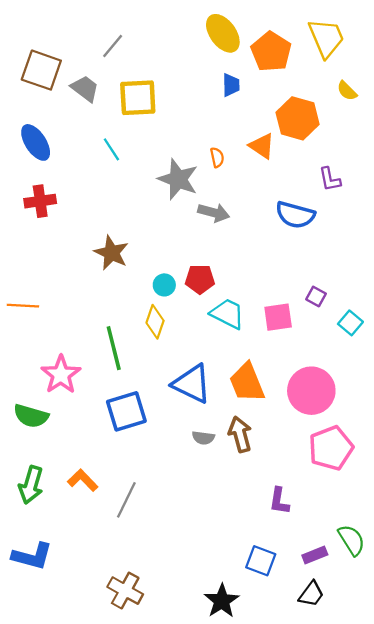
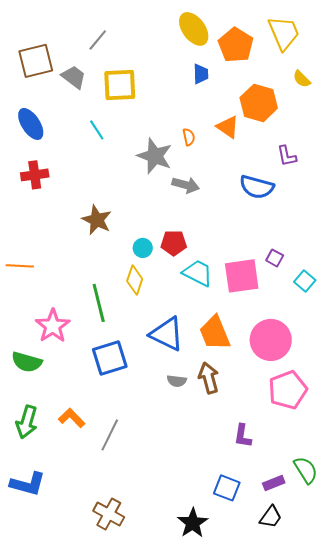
brown square: (41, 70) -> (36, 61), turned -33
pink square: (278, 317) -> (242, 276), size x1.4

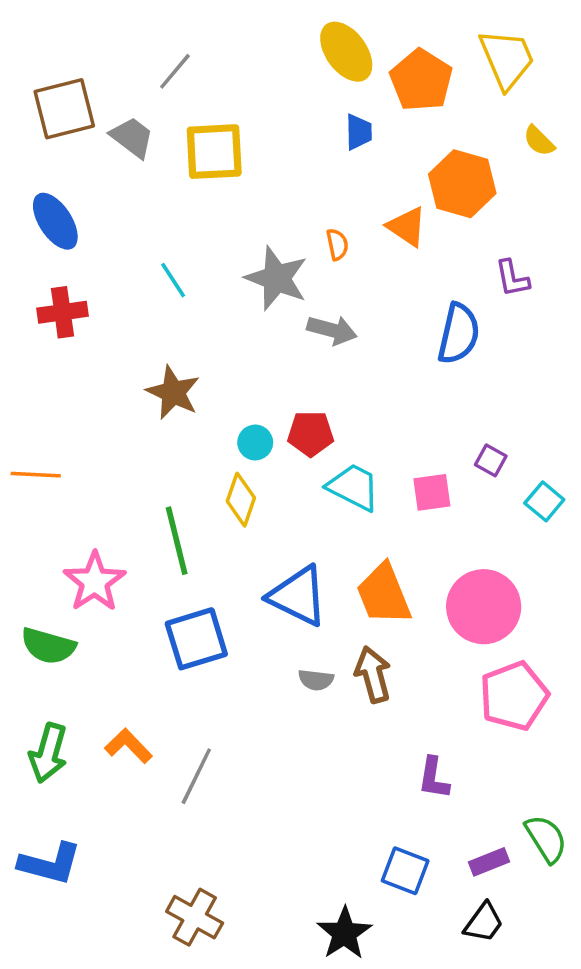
cyan line: (97, 130) -> (173, 280), moved
blue semicircle: (257, 187) -> (459, 334), turned -92
pink square: (242, 276) -> (432, 492), size x0.6

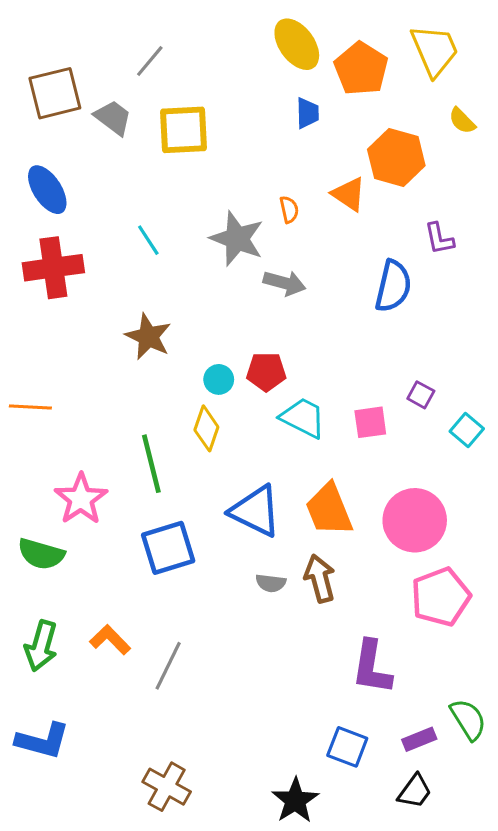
red cross: (62, 312) -> (53, 268), size x1.4
purple L-shape: (434, 778) -> (372, 667), size x1.5

